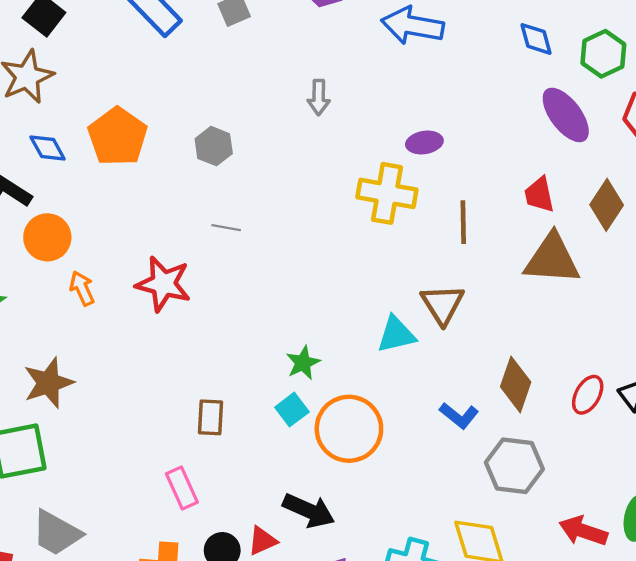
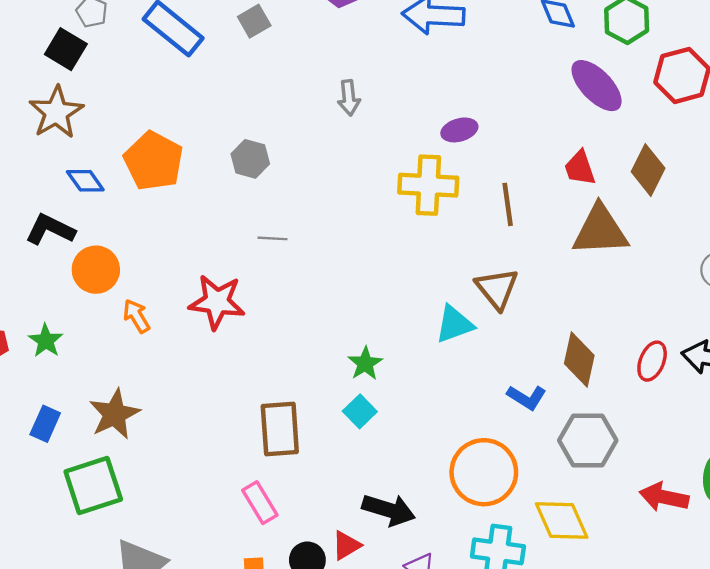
brown rectangle: (211, 417) -> (280, 429), size x1.5
orange circle: (349, 429) -> (484, 472), moved

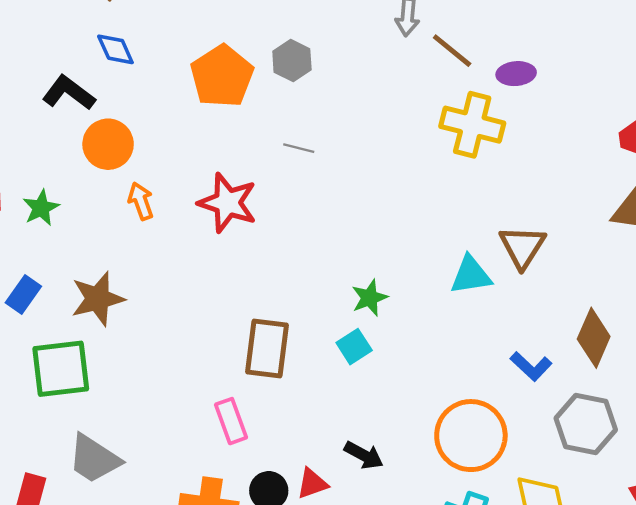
orange pentagon: (154, 161) -> (222, 76), moved
brown line: (508, 204) -> (452, 51), moved, turned -54
black arrow: (389, 510) -> (364, 455), size x0.7

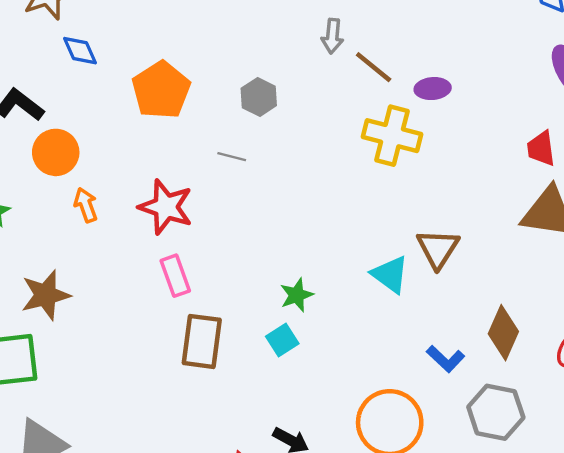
blue diamond: (115, 49) -> (80, 51), moved
gray hexagon: (292, 61) -> (259, 97), moved
cyan triangle: (471, 275) -> (390, 274), turned 45
pink rectangle: (231, 421) -> (175, 276), moved

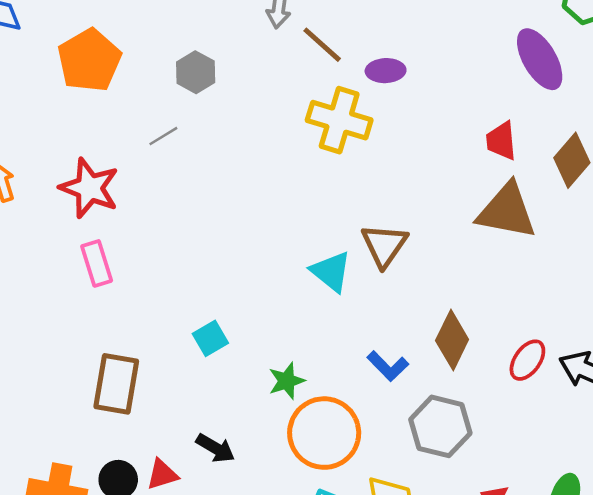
gray line: (232, 157) -> (163, 136), turned -48
green star: (297, 295) -> (287, 381), moved
brown rectangle: (202, 341) -> (116, 384), moved

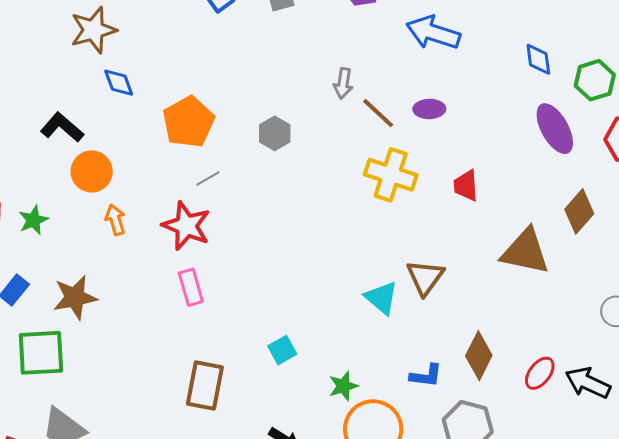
purple ellipse: (386, 71) -> (429, 109), moved
gray line: (163, 136) -> (208, 179), moved
red trapezoid: (501, 141) -> (466, 186), moved
blue L-shape: (388, 366) -> (426, 376), turned -40

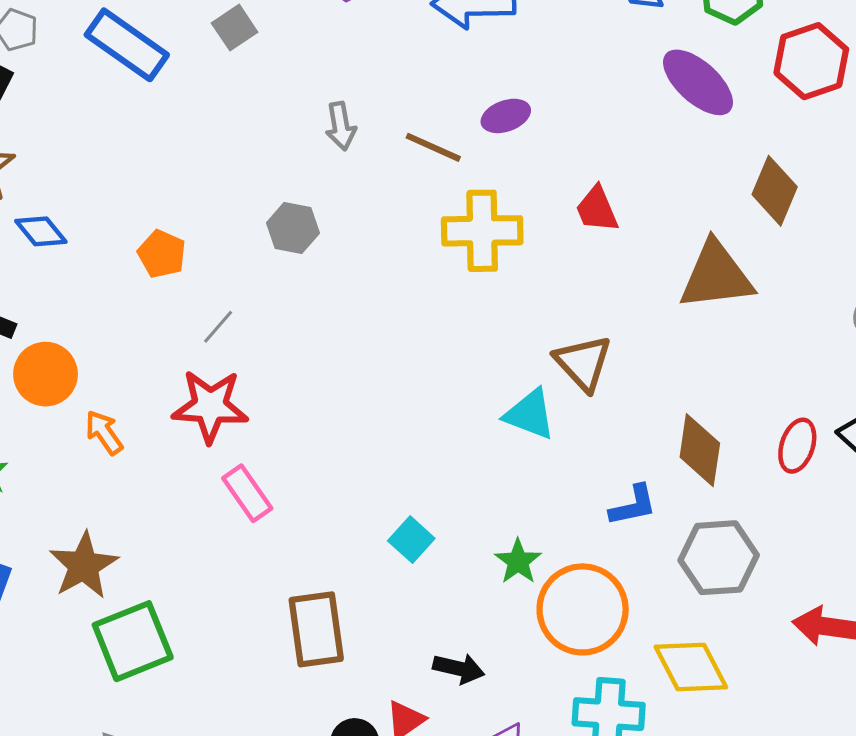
gray arrow: (343, 83) -> (341, 126), moved
orange pentagon: (188, 122) -> (162, 254), size x0.6
green square: (41, 353) -> (133, 641), moved

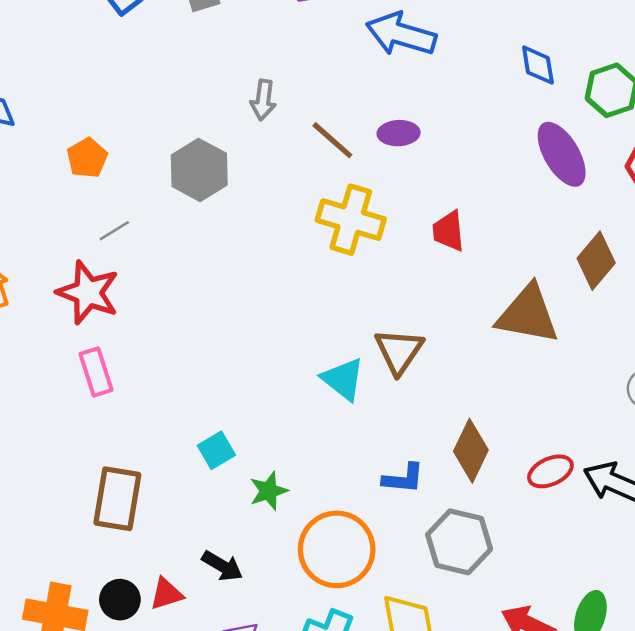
gray hexagon: (293, 228) -> (199, 170), size x1.4
red ellipse: (797, 446) -> (550, 471), turned 30
green star: (518, 561) -> (269, 491), moved

